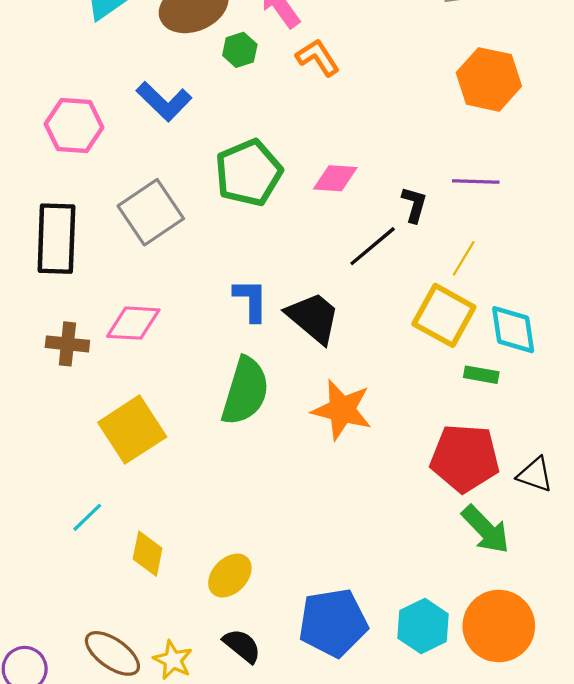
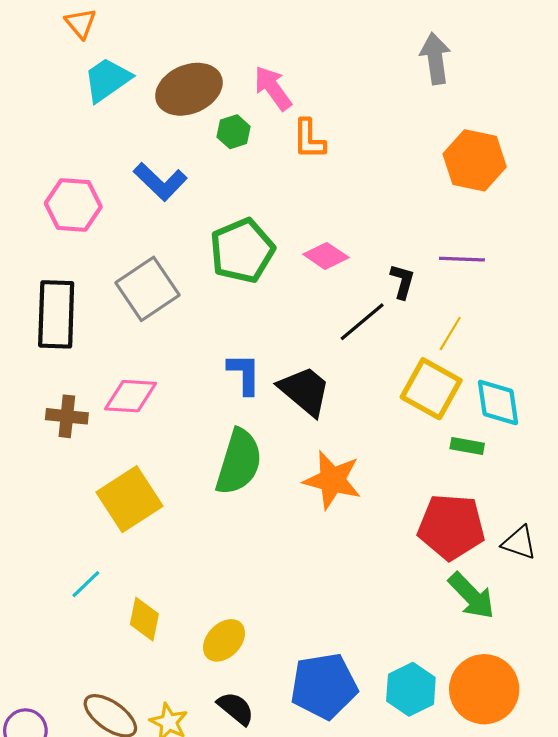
orange L-shape: (318, 57) -> (309, 139), turned -147
pink diamond: (335, 178) -> (326, 256), turned 30

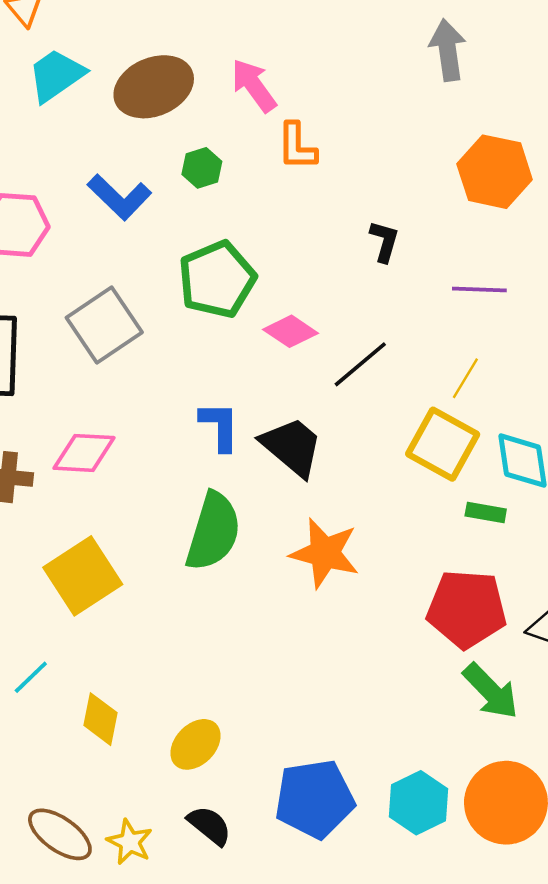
green hexagon: (234, 132) -> (202, 168), moved
pink diamond: (326, 256) -> (291, 331), moved
black L-shape: (402, 281) -> (384, 241), moved

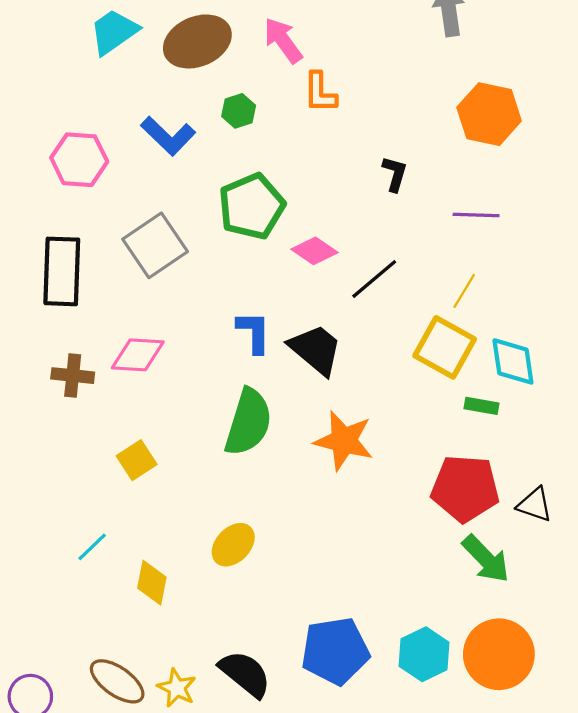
yellow square: (83, 576) -> (137, 460), size x0.6
yellow ellipse: (196, 744) -> (233, 545), moved
black semicircle: (209, 826) -> (245, 674), size x1.4

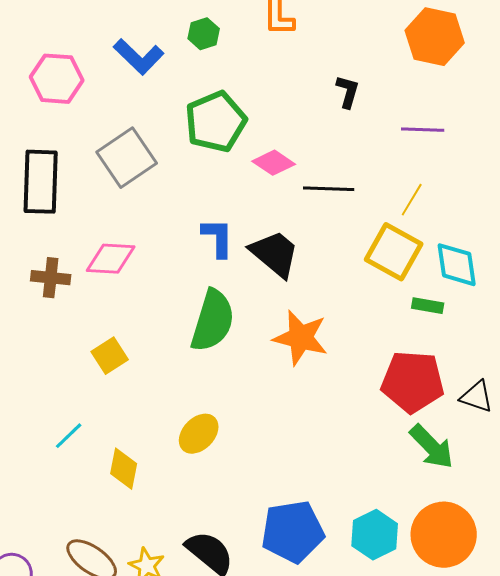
black line: (374, 279) -> (329, 189), turned 42

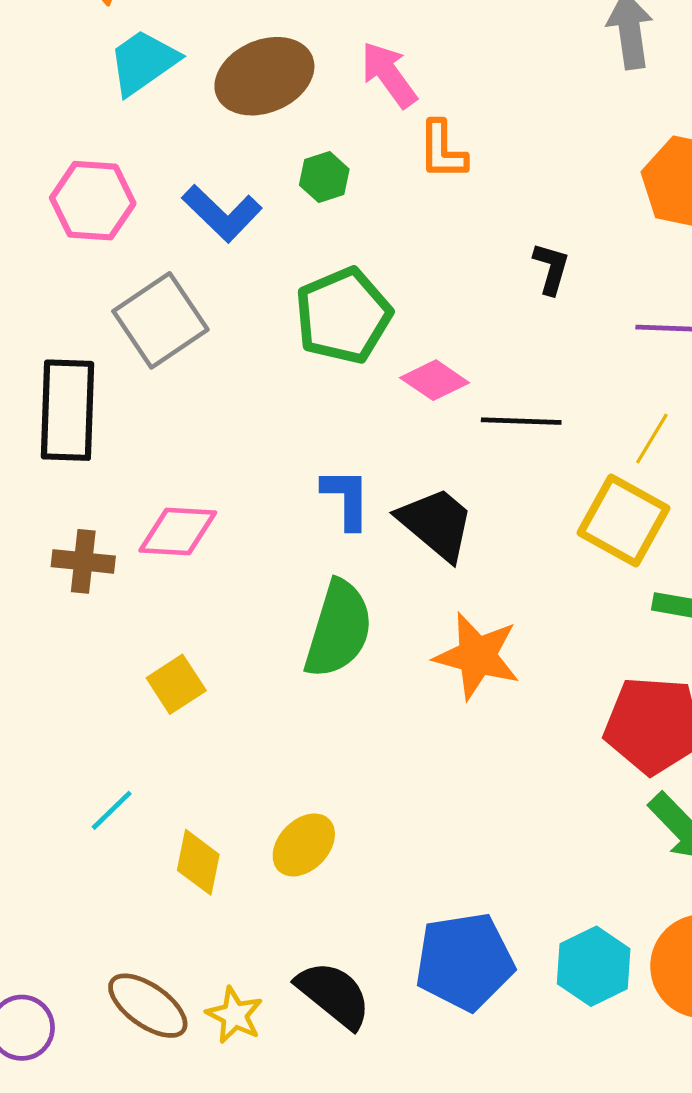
pink hexagon: (57, 79) -> (93, 201), moved
gray square: (127, 158) -> (160, 320), moved
yellow ellipse: (199, 434) -> (304, 845), moved

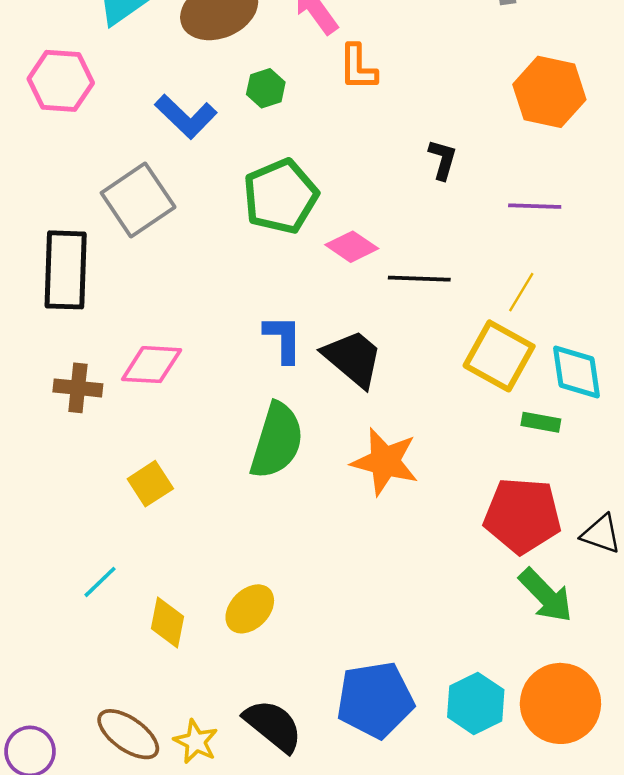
pink hexagon: (93, 201) -> (61, 81), moved

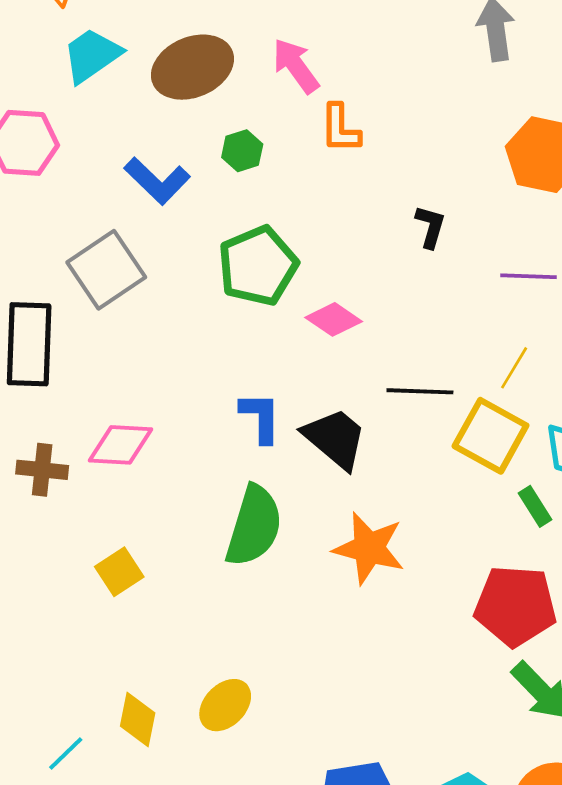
black line: (419, 279) -> (420, 391), moved
green rectangle: (541, 422) -> (535, 506), turned 48
cyan line: (100, 582) -> (66, 753), moved

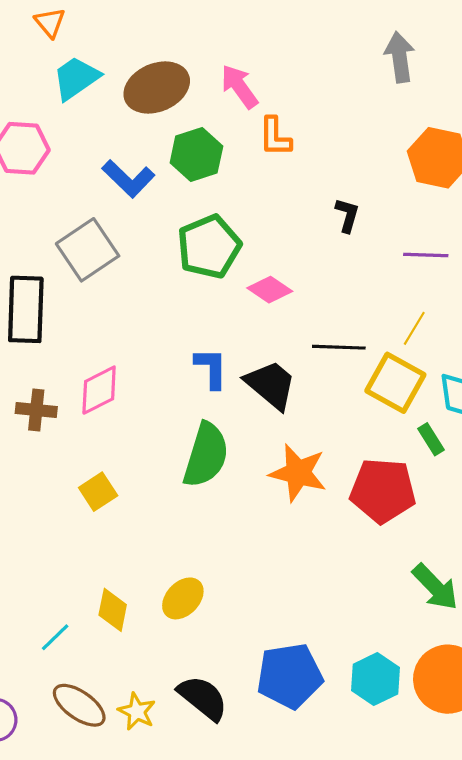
green hexagon: (242, 151) -> (196, 155), size x1.6
pink diamond: (121, 445) -> (99, 390), turned -30
red pentagon: (515, 606) -> (383, 491), moved

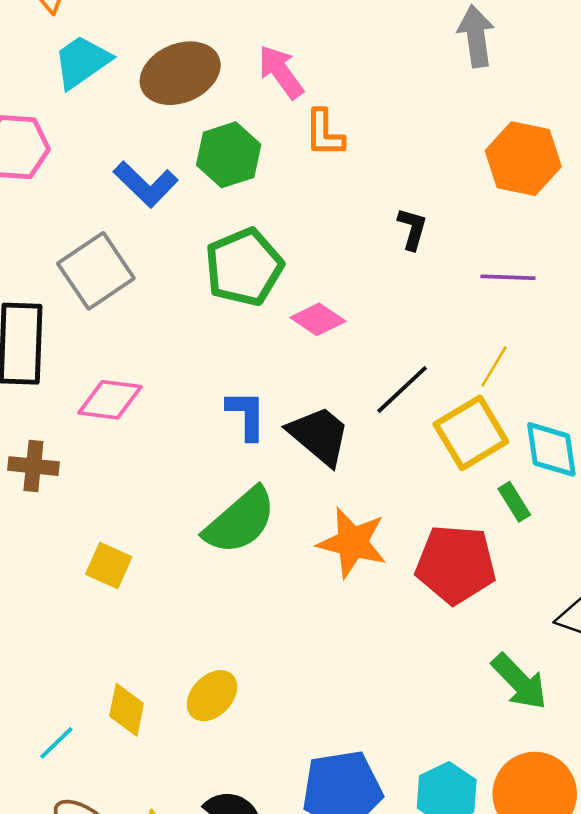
black line: (339, 347) -> (402, 390), turned -45
yellow square: (395, 383) -> (471, 433), turned 30
pink diamond: (99, 390) -> (110, 400), moved, turned 34
green semicircle: (206, 455) -> (240, 521), turned 32
yellow square: (98, 492) -> (109, 566), turned -33

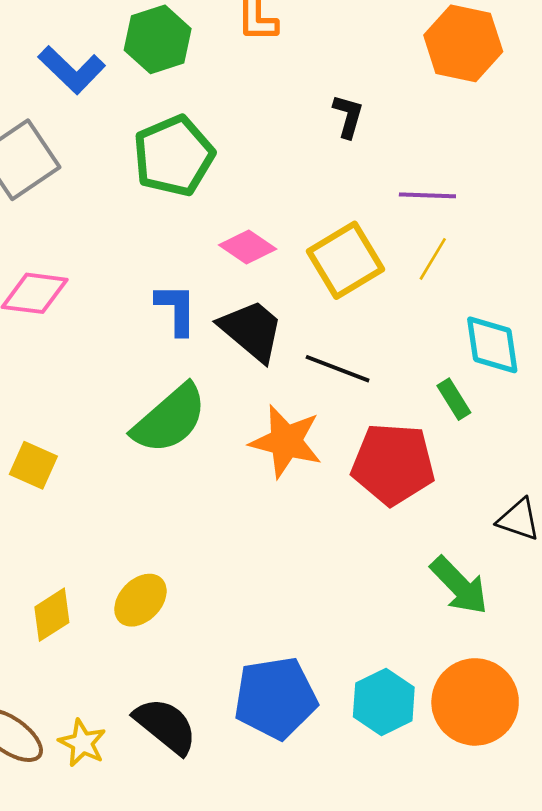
purple line: (508, 277) -> (427, 195), moved
pink diamond: (318, 319) -> (248, 247), moved
black line: (402, 390) -> (338, 369), moved, turned 64
yellow square: (471, 433) -> (345, 260), moved
yellow diamond: (127, 710) -> (52, 615), turned 46

